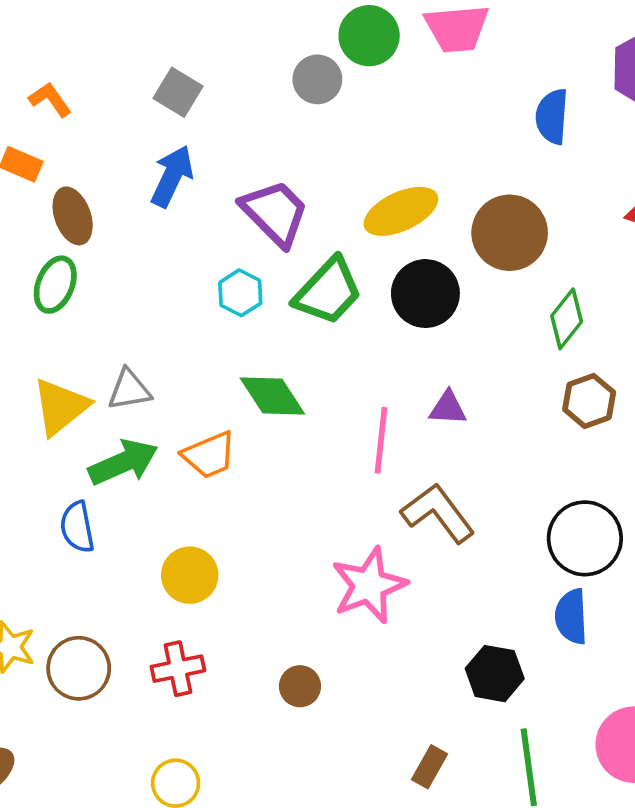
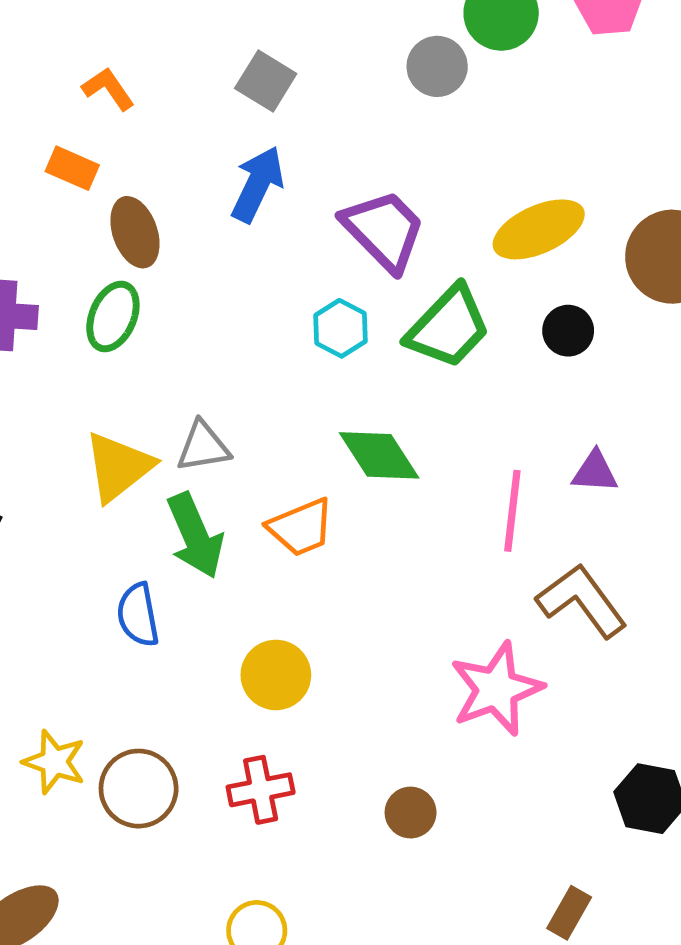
black circle: (425, 294) -> (568, 331), size x0.6
green arrow: (123, 462) -> (195, 536), turned 90

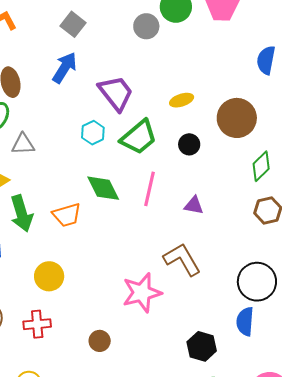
yellow ellipse: (539, 229) -> (182, 100), size x0.6
gray triangle: (203, 447) -> (23, 144), moved
pink line: (512, 511) -> (149, 189), moved

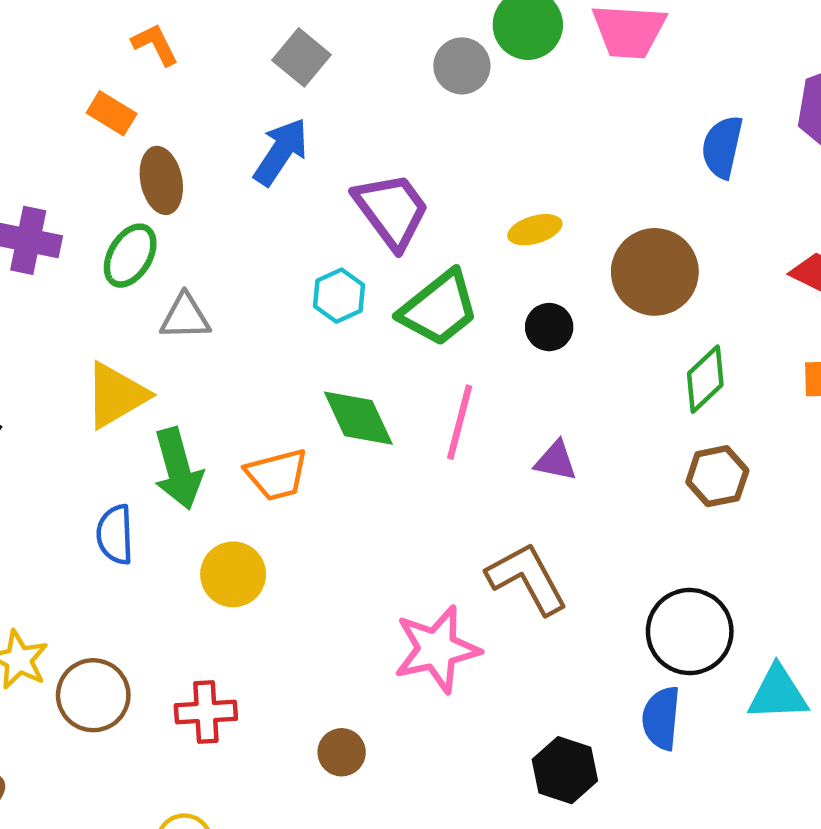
yellow circle: (49, 276) -> (233, 574), moved

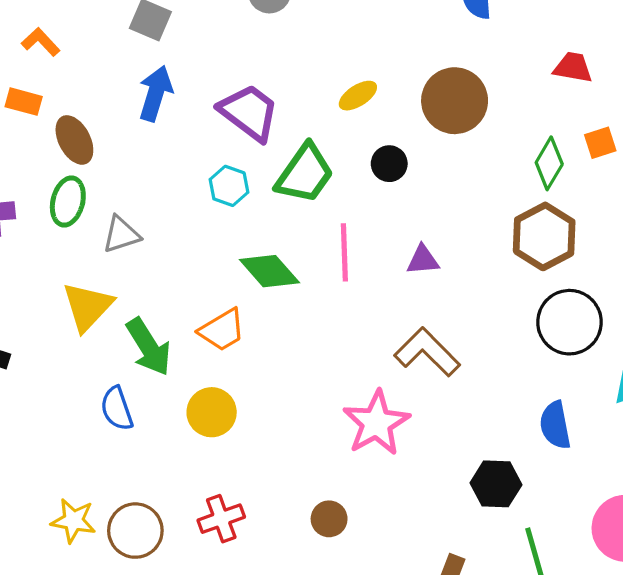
green diamond: (705, 379) -> (549, 163), moved
brown hexagon: (717, 476) -> (544, 236), size x1.4
black circle: (690, 632) -> (569, 322), moved

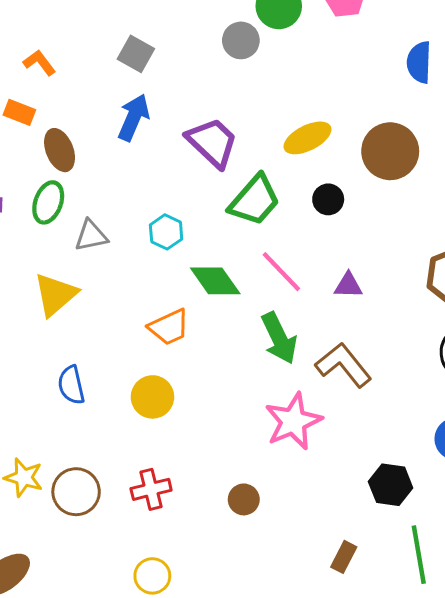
yellow ellipse: (358, 96) -> (307, 138), size x1.4
cyan hexagon: (229, 186) -> (166, 232), moved
pink line: (344, 252) -> (281, 272), turned -48
green arrow: (149, 347) -> (279, 338), moved

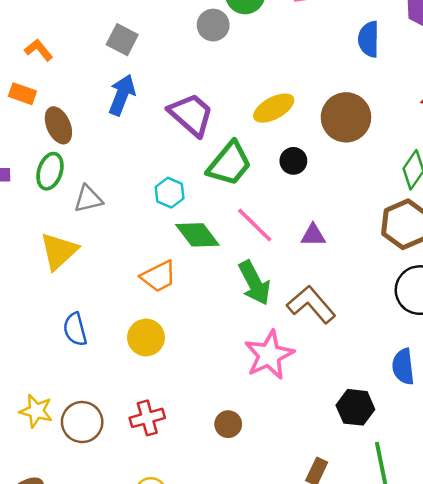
cyan hexagon: (166, 232) -> (170, 193), moved

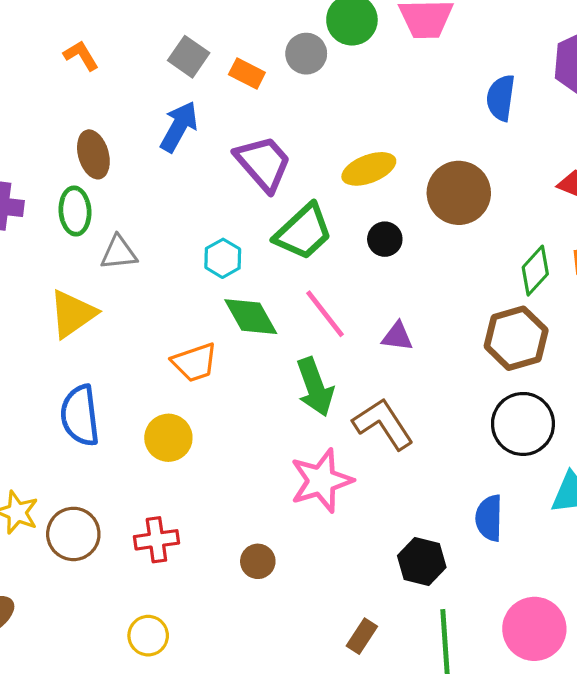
orange rectangle: (22, 94) -> (247, 74), moved
green ellipse: (50, 171) -> (75, 211), turned -30
blue semicircle: (75, 329) -> (80, 415), size x1.4

